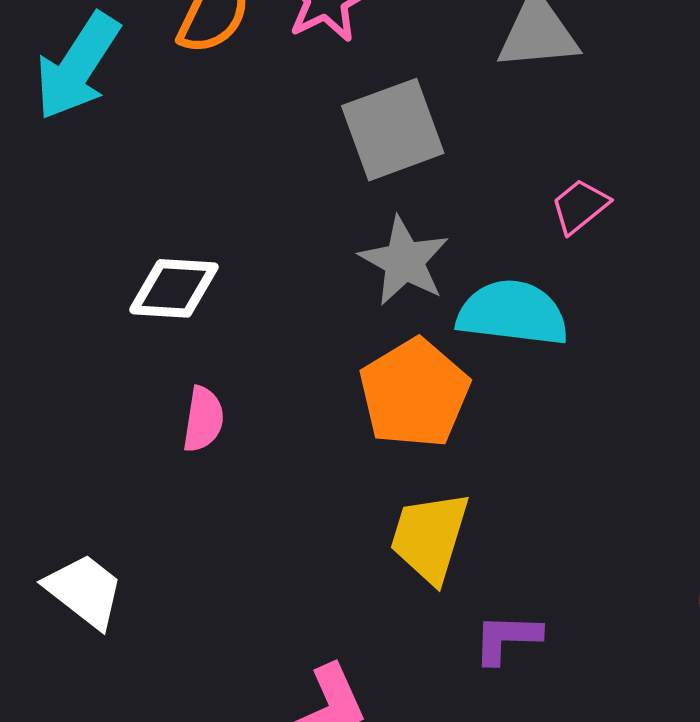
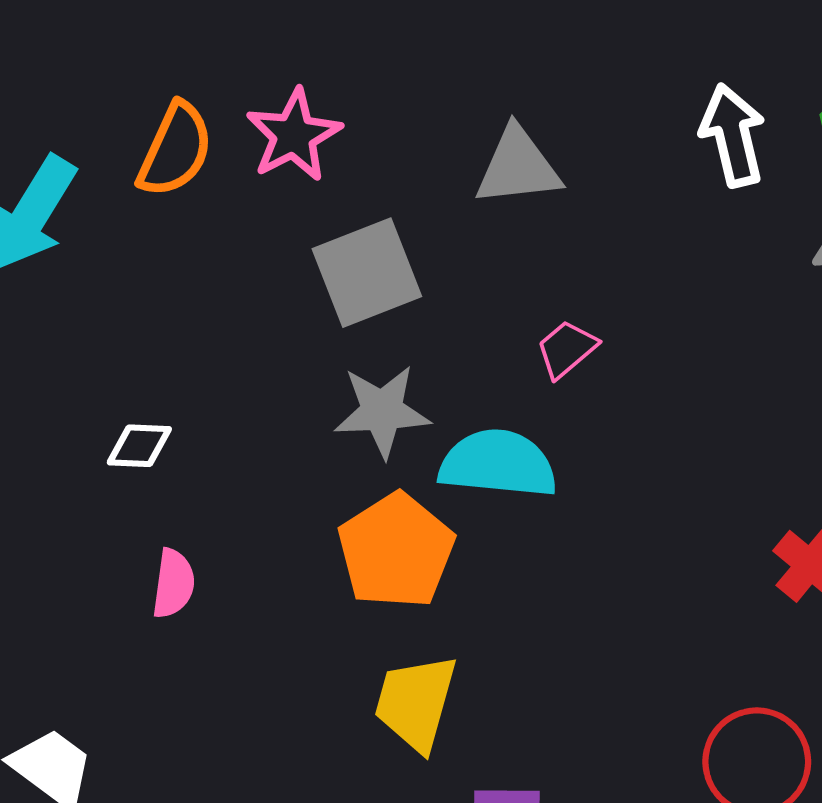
gray star: (404, 261) -> (382, 411), turned -30
white diamond: (174, 288) -> (139, 446), size x0.7

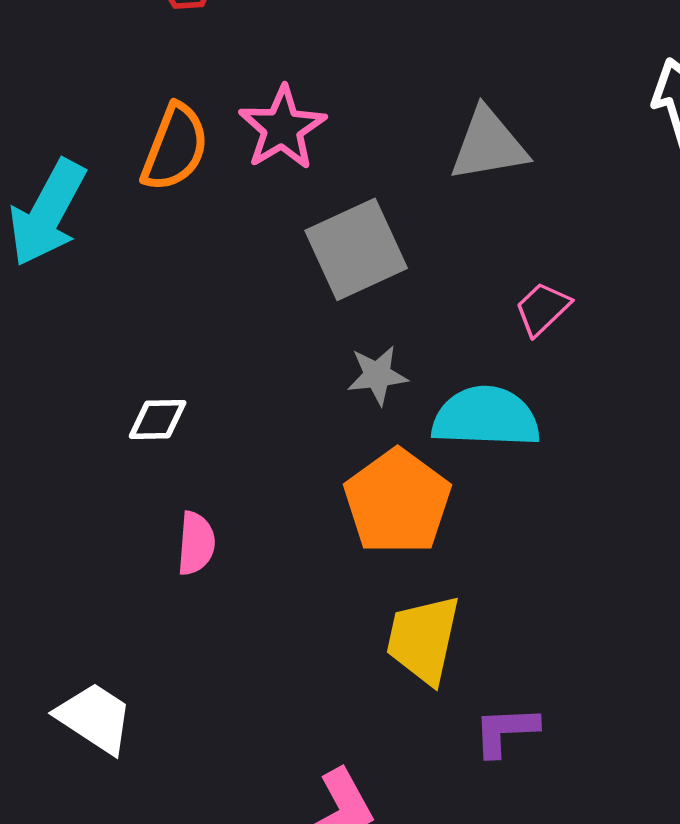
gray star: (382, 411) -> (377, 375), size x0.7

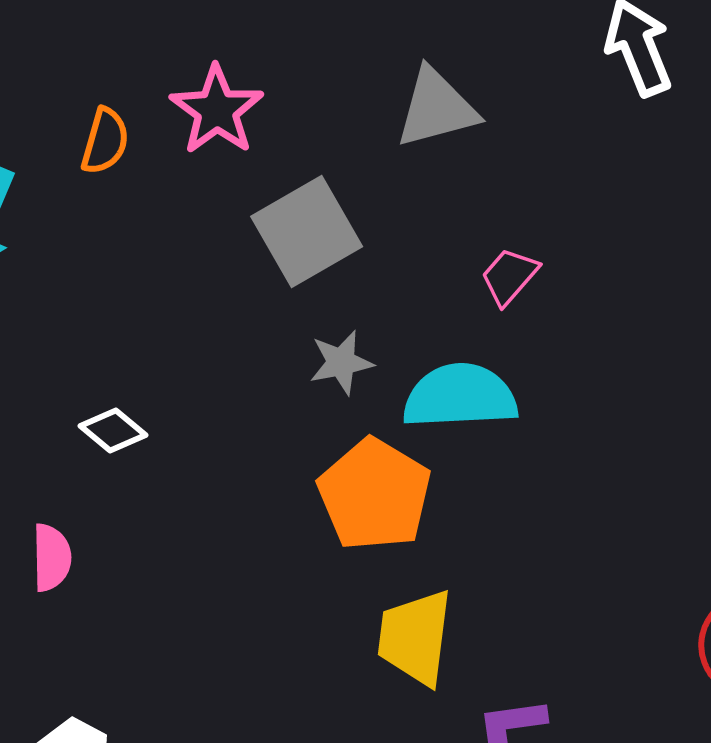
orange semicircle: (175, 147) -> (105, 141), size x0.7
white diamond: (158, 419) -> (113, 430), turned 46
pink semicircle: (196, 543) -> (52, 558), moved

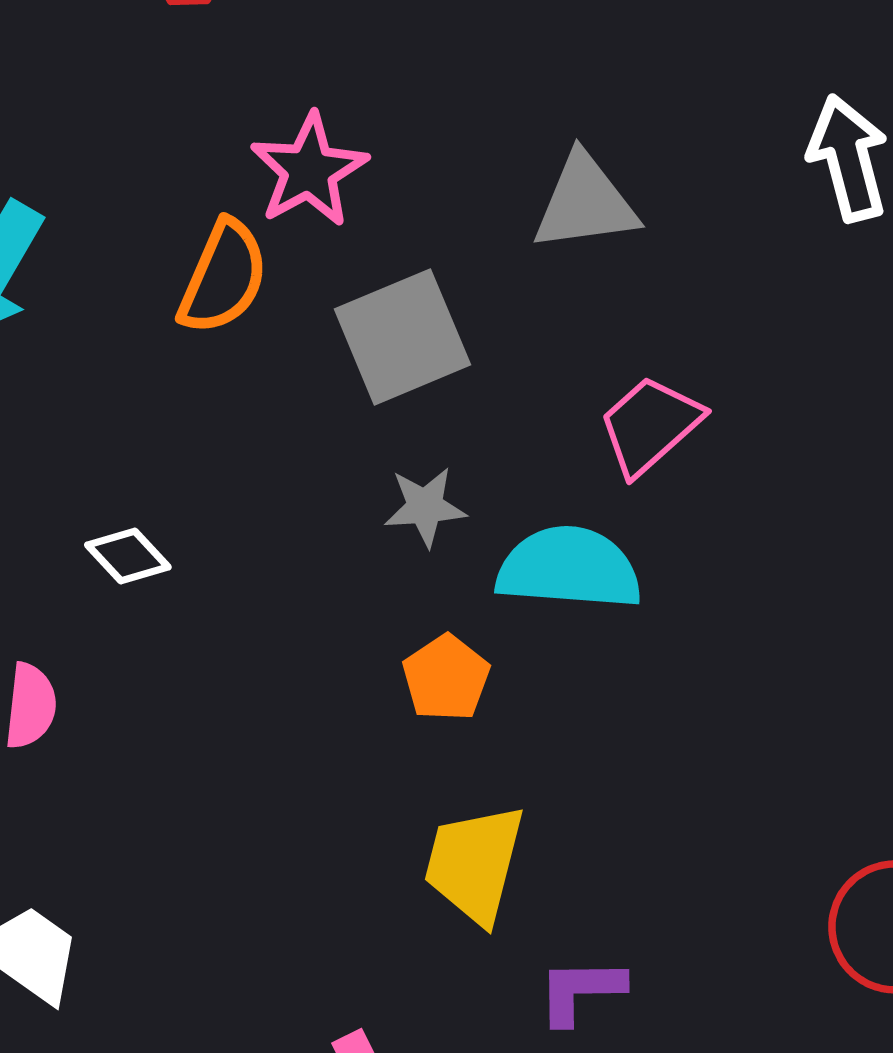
orange semicircle: (105, 141) -> (223, 277), moved, size x1.4
pink trapezoid: (509, 276) -> (650, 425), size x1.4
orange pentagon: (375, 495) -> (446, 678), size x0.6

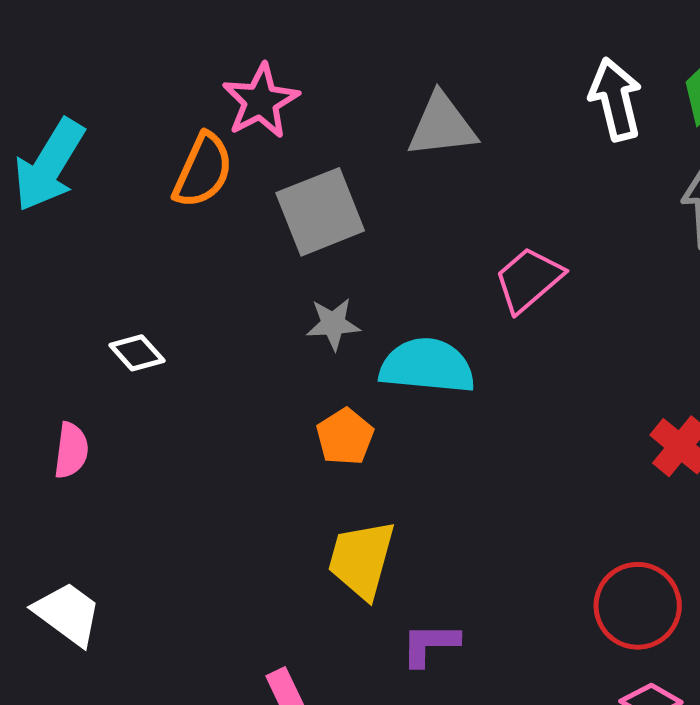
pink trapezoid: (650, 425) -> (529, 280), moved

